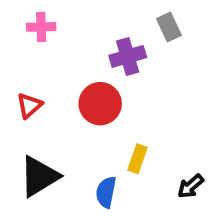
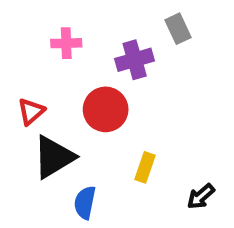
pink cross: (41, 27) -> (66, 43), moved
black triangle: (39, 176) -> (54, 157), moved
blue semicircle: (106, 192) -> (85, 203), moved

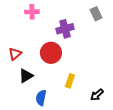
gray rectangle: (178, 29) -> (96, 14), moved
pink cross: (66, 43) -> (32, 12), moved
black triangle: (54, 157) -> (26, 76), size x0.7

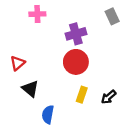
red circle: (51, 53) -> (76, 62), moved
black triangle: (26, 76) -> (30, 89), turned -49
black arrow: (97, 95) -> (109, 97), moved

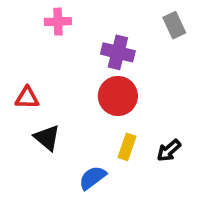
purple cross: (76, 34) -> (118, 52), turned 30
red triangle: (17, 63) -> (27, 98), turned 42
blue semicircle: (48, 114) -> (92, 178), moved, turned 42

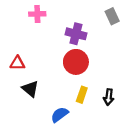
black arrow: (169, 150) -> (109, 97), turned -42

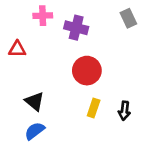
purple cross: (76, 34) -> (76, 28), moved
red triangle: (17, 63) -> (17, 49), moved
blue semicircle: (60, 115) -> (35, 131), moved

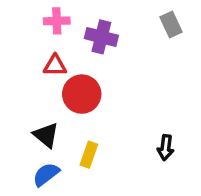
red triangle: (17, 49) -> (55, 66), moved
red circle: (87, 71) -> (82, 94), moved
yellow rectangle: (94, 108) -> (89, 155), moved

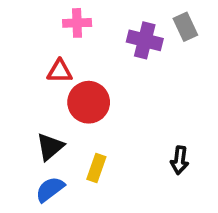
pink cross: (57, 21) -> (77, 23), moved
purple cross: (101, 37) -> (145, 40), moved
black triangle: (46, 135) -> (50, 147), turned 40

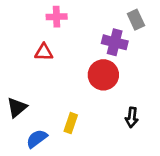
purple cross: (145, 40) -> (115, 42), moved
red circle: (89, 102) -> (103, 75), moved
black triangle: (50, 147) -> (17, 107), moved

